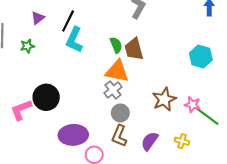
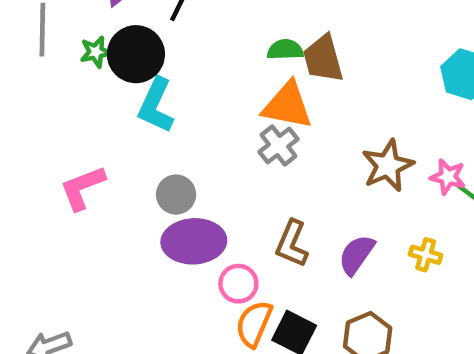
cyan L-shape: (74, 40) -> (156, 105), moved
green semicircle: (116, 45) -> (285, 50), turned -70
black circle: (46, 97) -> (136, 54), moved
gray circle: (120, 113) -> (176, 195), moved

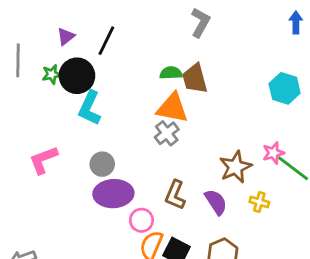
brown star: (388, 166) -> (235, 167), moved
pink star: (448, 177) -> (273, 153), turned -30
purple semicircle: (356, 255) -> (216, 202), turned 112

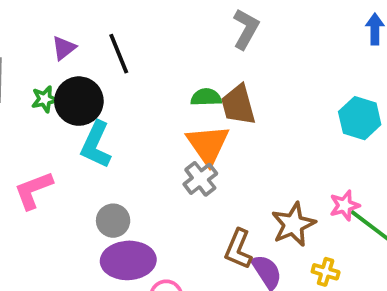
black line: (106, 41) -> (119, 54), turned -48
orange triangle: (172, 108) -> (208, 145), turned 44
pink L-shape: (43, 160) -> (33, 190), moved
brown L-shape: (175, 195) -> (238, 249), moved

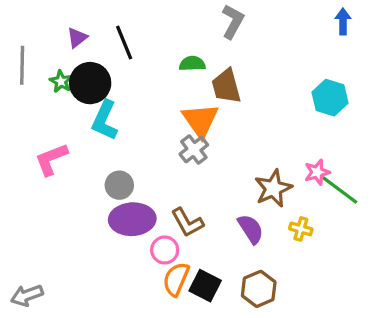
green semicircle: (206, 97) -> (192, 64), moved
green star: (45, 99) -> (61, 81), turned -30
brown L-shape: (238, 249) -> (187, 222), moved, turned -52

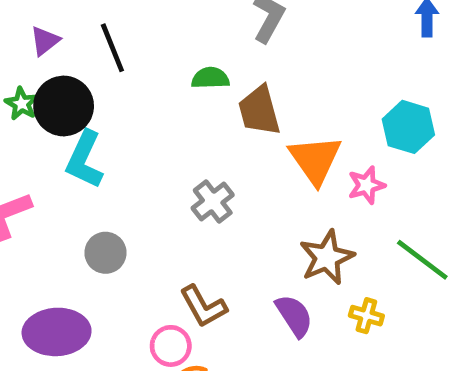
orange triangle: (200, 120) -> (315, 160), moved
pink star: (317, 172) -> (366, 185), moved
purple ellipse: (132, 219) -> (57, 332), moved

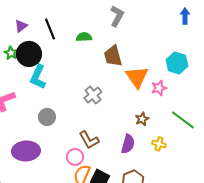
green semicircle: (210, 78) -> (84, 37), moved
brown star: (327, 257) -> (142, 119), size x0.6
purple semicircle: (294, 316) -> (128, 144), turned 48

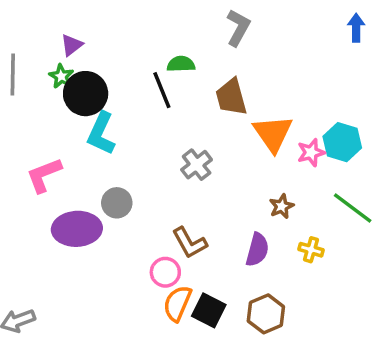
black line: (50, 29) -> (162, 90), moved
green star: (11, 53) -> (61, 76), moved
cyan hexagon: (177, 63) -> (342, 142), moved
purple ellipse: (26, 151) -> (77, 229), moved

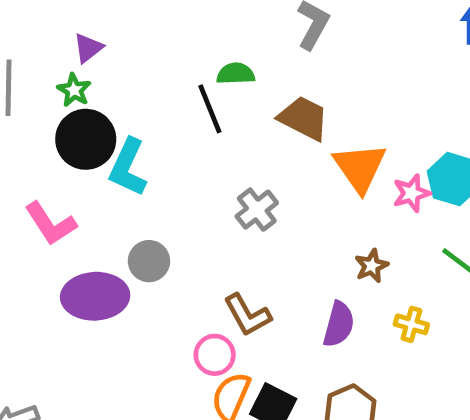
black circle: (86, 94) -> (86, 139), moved
brown trapezoid: (231, 97) -> (304, 118), turned 132
pink L-shape: (44, 175) -> (51, 224), turned -102

